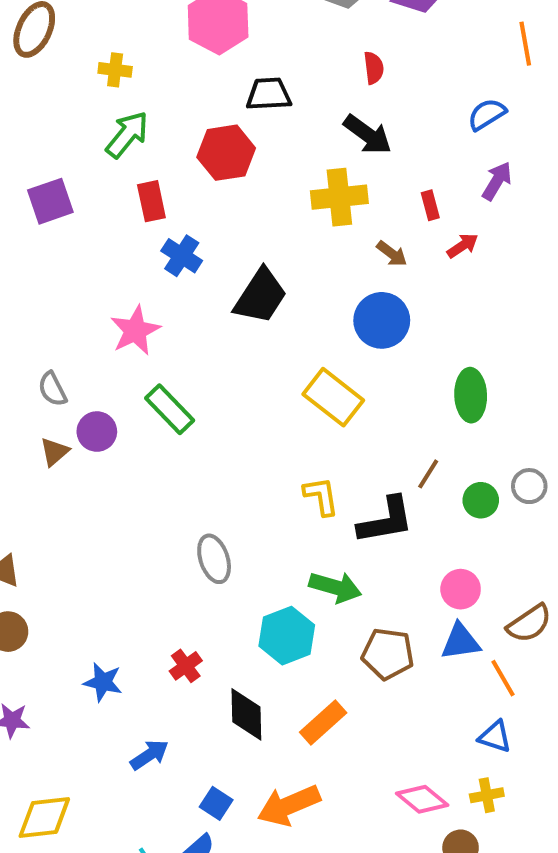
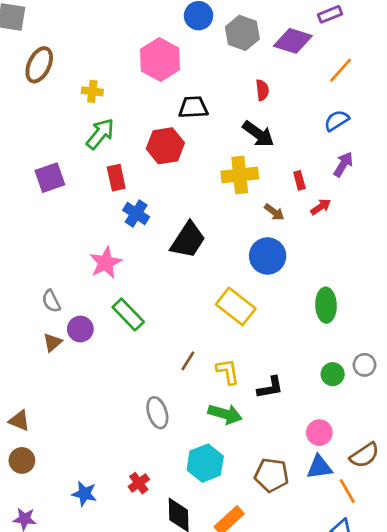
orange line: (525, 44) -> (341, 70), moved, turned 52
brown line: (428, 474) -> (188, 361), moved
black L-shape: (386, 520) -> (270, 387), size x0.7
green arrow: (335, 587) -> (225, 414), moved

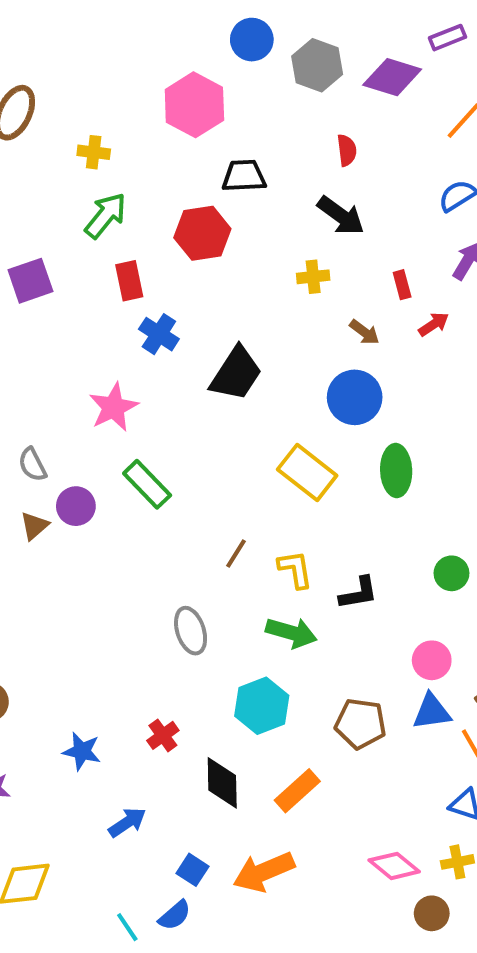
yellow cross: (240, 175) -> (313, 277), size x0.6
green ellipse: (326, 305) -> (396, 471), moved

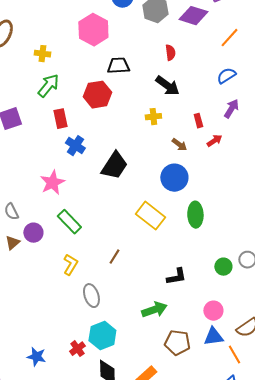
yellow L-shape: (295, 569) -> (70, 265), moved, turned 40
green arrow: (291, 633) -> (154, 310), moved, turned -35
cyan hexagon: (262, 706) -> (102, 336), moved

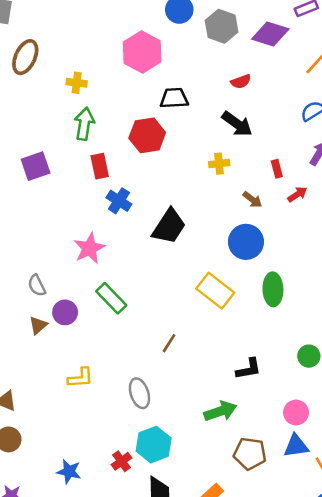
red semicircle: (170, 53) -> (241, 81), turned 77
green arrow: (48, 86) -> (84, 124), turned -30
yellow L-shape: (70, 265) -> (80, 378), moved, turned 55

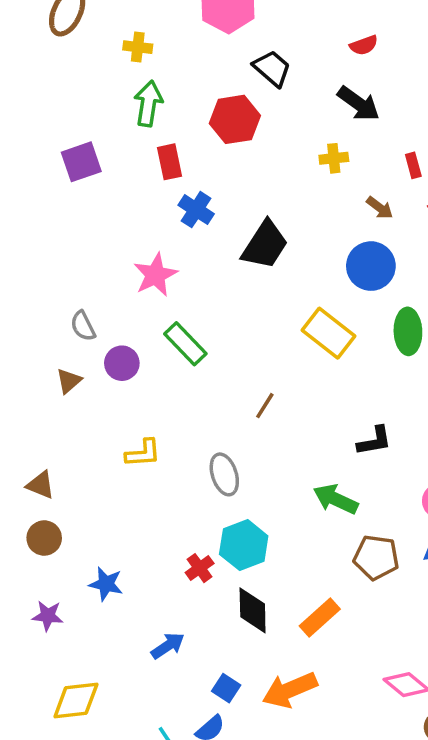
black trapezoid: (174, 98) -> (272, 68), turned 44
brown triangle: (38, 325) -> (69, 381), moved
green arrow: (220, 411) -> (336, 499), turned -136
blue star: (69, 472) -> (106, 584), moved

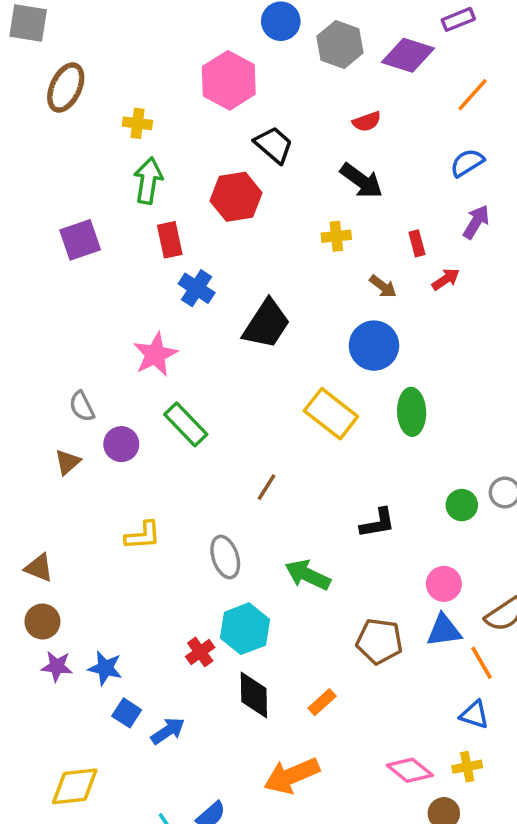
green arrow: (336, 499) -> (308, 575), moved
purple star: (48, 616) -> (57, 666), moved
orange rectangle: (320, 617) -> (322, 702), size x0.7
blue square: (226, 688) -> (127, 713), moved

